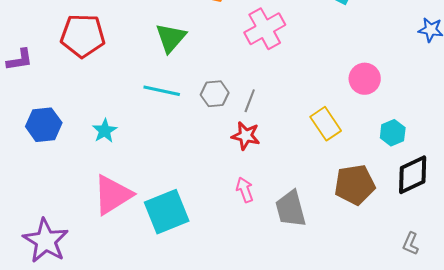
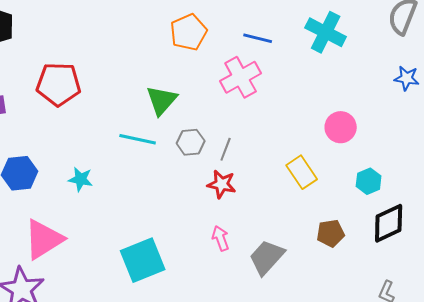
green triangle: (171, 38) -> (162, 100), moved
cyan star: (105, 131) -> (81, 179), turned -30
brown pentagon: (355, 185) -> (331, 233), size x0.7
pink triangle: (113, 195) -> (44, 239), moved
gray trapezoid: (291, 209) -> (267, 257), turned 57

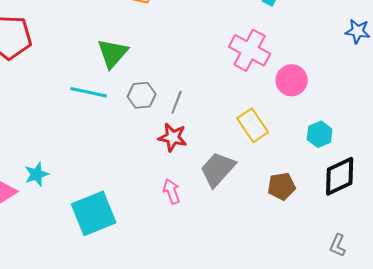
pink cross: (241, 77) -> (250, 50), moved, turned -33
cyan star: (81, 179) -> (37, 174), moved, turned -30
gray trapezoid: (267, 257) -> (218, 169), moved

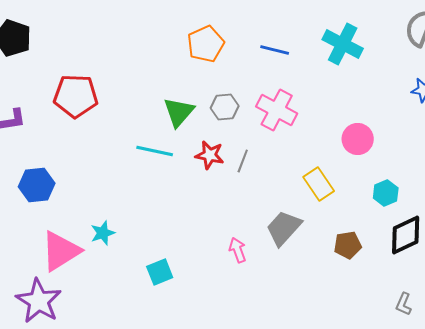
pink cross: (250, 50) -> (277, 110), moved
gray hexagon: (142, 95) -> (225, 107), moved
red star: (173, 137) -> (210, 155), moved
cyan square: (94, 213) -> (160, 272), size x0.6

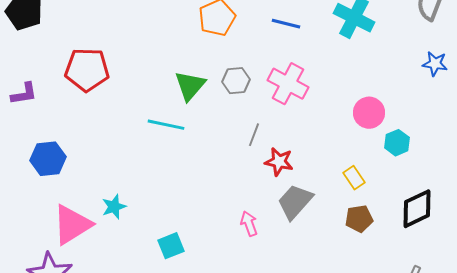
red star: (210, 155) -> (279, 162), moved
yellow rectangle: (319, 184) -> (354, 178), moved, size x0.7
cyan hexagon: (386, 193) -> (397, 143), moved

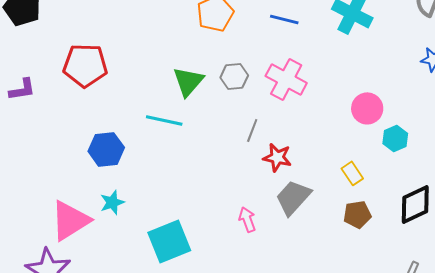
blue hexagon: (48, 159) -> (106, 149), moved
cyan square: (171, 246) -> (169, 241), size x1.6

